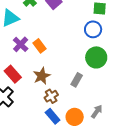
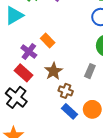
purple cross: (21, 44) -> (29, 52), moved
brown cross: (51, 96) -> (66, 91), turned -32

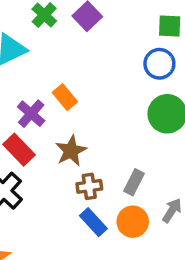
gray rectangle: (90, 71) -> (134, 182), moved
brown cross: (66, 91) -> (89, 186), turned -32

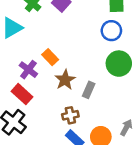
brown star: (71, 151) -> (65, 80), moved
gray rectangle: (134, 182) -> (89, 90), moved

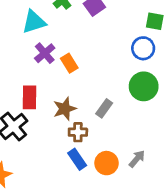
purple cross: (28, 70) -> (45, 53), moved
brown star: (65, 80) -> (65, 109), moved
red rectangle: (22, 94) -> (29, 97), turned 36

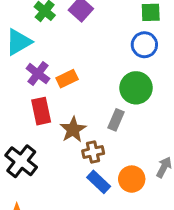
orange rectangle: (69, 63) -> (67, 79), turned -72
green circle: (144, 86) -> (136, 88), moved
red rectangle: (29, 97) -> (41, 111), moved

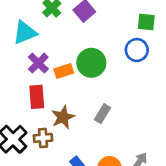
green circle: (136, 88) -> (91, 63), moved
brown cross: (93, 152) -> (43, 138), moved

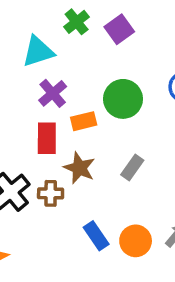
orange rectangle: (64, 71) -> (84, 121), moved
brown star: (63, 117) -> (79, 168), turned -30

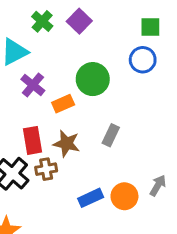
red rectangle: (47, 138) -> (32, 140), moved
blue rectangle: (96, 236) -> (91, 198), turned -70

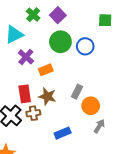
blue circle: (143, 60) -> (85, 46), moved
green circle: (93, 79) -> (60, 42), moved
gray arrow: (158, 185) -> (99, 126), moved
orange circle: (124, 196) -> (91, 106), moved

